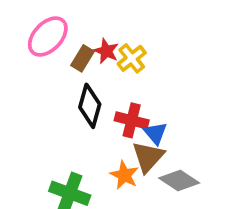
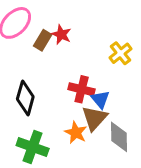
yellow cross: (132, 58) -> (120, 53), moved
black diamond: (90, 106) -> (25, 98), moved
gray diamond: (179, 181) -> (119, 137), turned 56

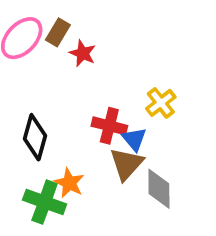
brown rectangle: (43, 40) -> (58, 32), moved
yellow cross: (120, 53) -> (161, 103), moved
orange star: (76, 133) -> (69, 183), moved

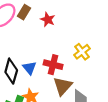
red star: (83, 53) -> (48, 20), moved
blue triangle: (134, 139) -> (29, 68), moved

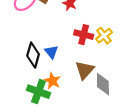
red cross: (53, 65) -> (84, 35), moved

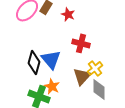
yellow cross: (104, 36) -> (95, 68), moved
blue triangle: (51, 52) -> (51, 59), size x1.5

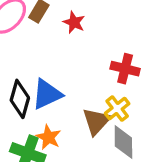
red cross: (81, 43) -> (125, 69), moved
blue triangle: (51, 59) -> (47, 94), turned 45

